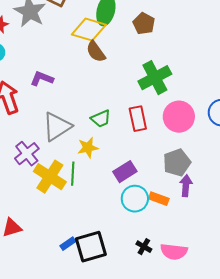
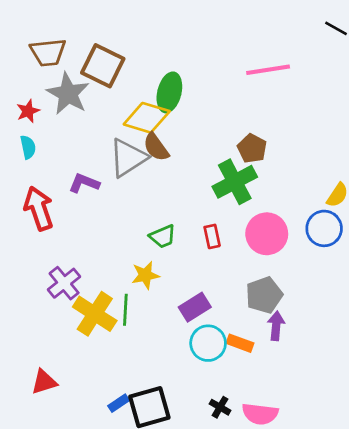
brown pentagon: (144, 24) -> (252, 148), moved
red rectangle: (138, 119) -> (212, 236), size x0.7
gray triangle: (57, 127) -> (128, 158), moved

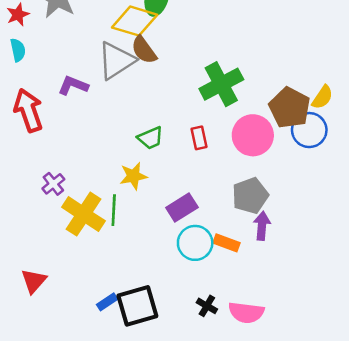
brown pentagon: (252, 148) -> (290, 108), moved, size x1.4
purple cross: (64, 283) -> (53, 184), size x0.7
red triangle: (44, 382) -> (34, 281), turned -32

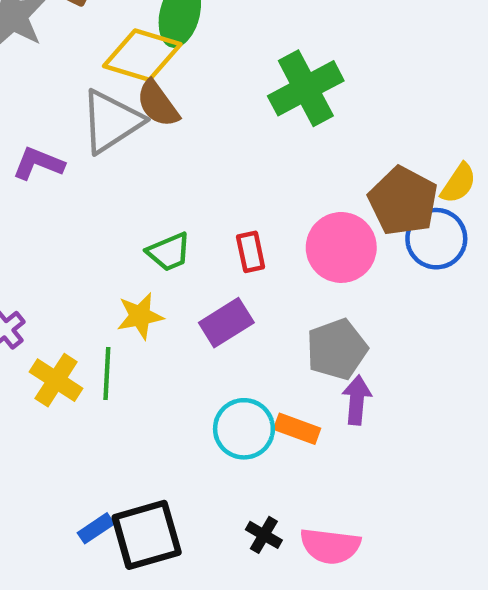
green cross: (221, 84) -> (306, 88), moved
purple rectangle: (182, 207) -> (226, 323), moved
yellow cross: (84, 214) -> (56, 380), size x0.7

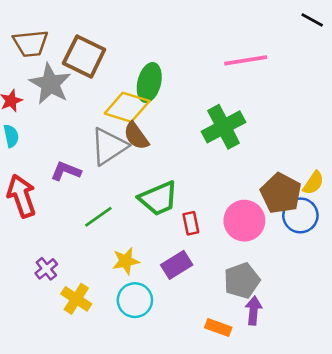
green trapezoid: (169, 252) -> (158, 198), moved, size x1.5
green line: (107, 374) -> (98, 217), moved, turned 52
cyan circle: (244, 429) -> (135, 300), moved

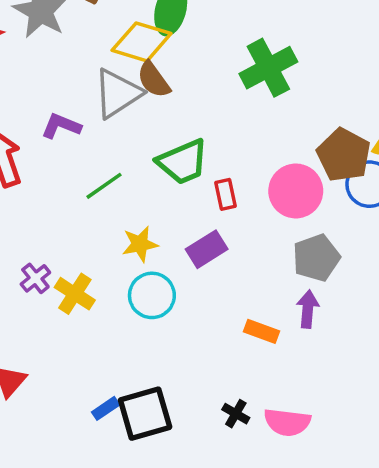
purple cross: (46, 269) -> (35, 278), moved
gray pentagon: (242, 281) -> (316, 258), moved

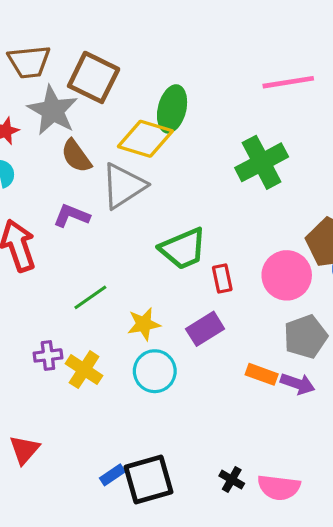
brown semicircle: (154, 80) -> (76, 156), moved
green line: (104, 186) -> (90, 297), moved
purple cross: (35, 278) -> (48, 355), turned 32
purple arrow: (308, 309) -> (298, 384), turned 104
orange rectangle: (261, 331) -> (262, 374), moved

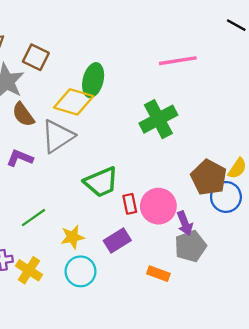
brown square: (94, 77) -> (36, 57), size x0.7
pink circle: (287, 275) -> (158, 206), moved
purple arrow: (298, 384) -> (185, 223), moved, turned 50

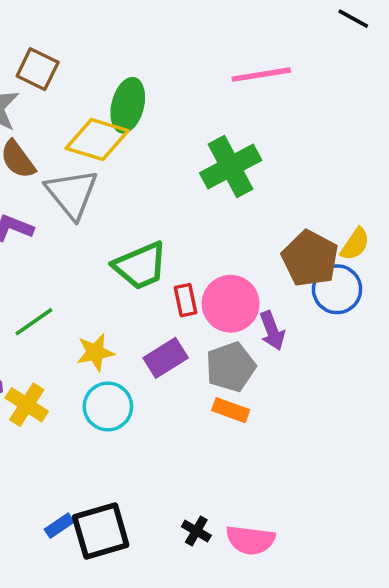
gray triangle: (58, 136) -> (72, 194), turned -36
gray pentagon: (190, 246) -> (231, 367), moved

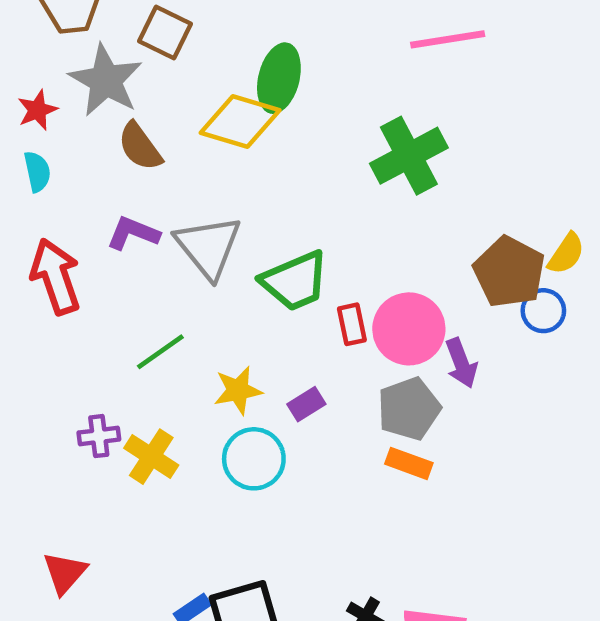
gray triangle: (72, 194) -> (208, 247), moved
blue circle: (337, 289) -> (543, 311), size x0.7
purple rectangle: (166, 358) -> (306, 404), moved, size x0.7

